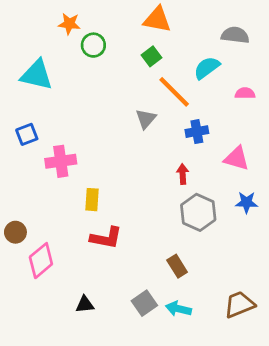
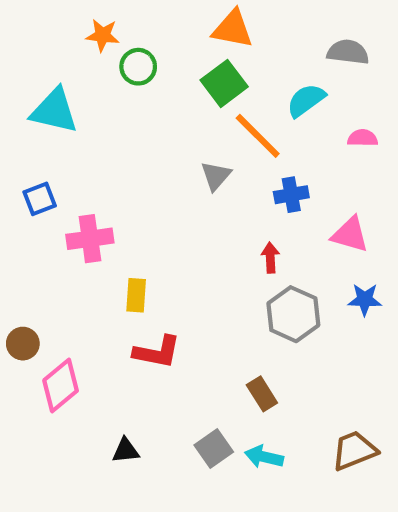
green square: (152, 56) -> (224, 83), size x1.5

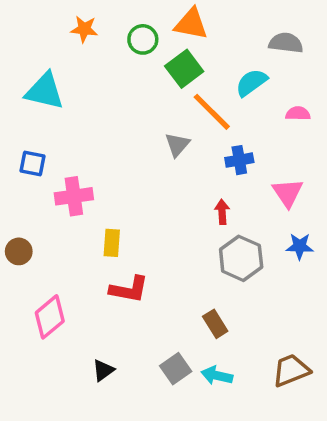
green circle: (138, 67) -> (143, 39), moved
blue square: (40, 199) -> (33, 164), turned 32
pink triangle: (350, 235) -> (288, 193), turned 40
brown circle: (23, 344) -> (19, 251), moved
black triangle: (126, 451) -> (103, 370), turned -30

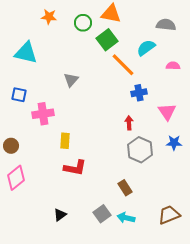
gray triangle: (177, 145) -> (71, 80), moved
pink diamond: (50, 317) -> (16, 178), moved

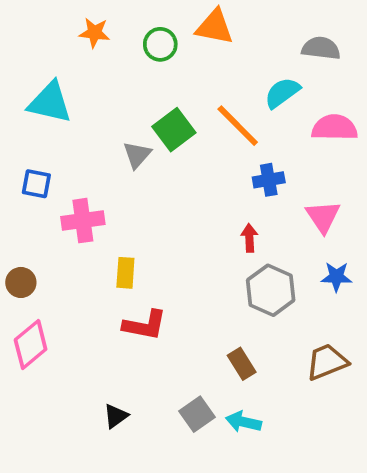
green square: (107, 40) -> (174, 130), moved
pink semicircle: (173, 66) -> (335, 128), size x1.6
brown trapezoid: (169, 215) -> (327, 362), moved

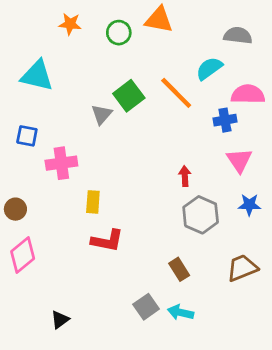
blue cross: (269, 180) -> (225, 120), moved
black triangle: (116, 416) -> (60, 320), moved

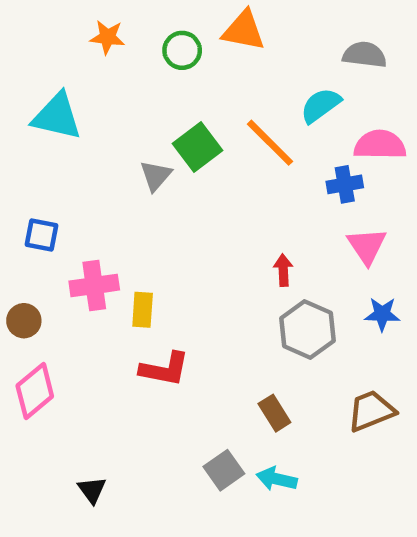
blue square: (27, 136) -> (41, 235), moved
pink cross: (61, 163) -> (94, 286), moved
black triangle: (60, 320) -> (92, 490), turned -30

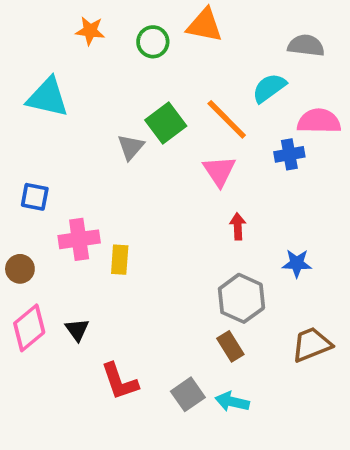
pink triangle: (367, 246) -> (219, 171), moved
blue star: (382, 314) -> (297, 263), moved
gray hexagon: (307, 329) -> (241, 298), moved
red L-shape: (165, 369) -> (120, 381), moved, turned 60
black triangle: (92, 490) -> (77, 330), moved

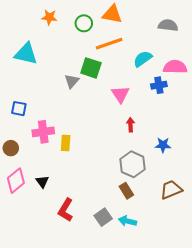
cyan semicircle: (269, 88) -> (143, 59), moved
orange line: (227, 119) -> (109, 44), moved, turned -64
green square: (166, 123) -> (91, 68), turned -35
red L-shape: (120, 381) -> (66, 210), turned 50

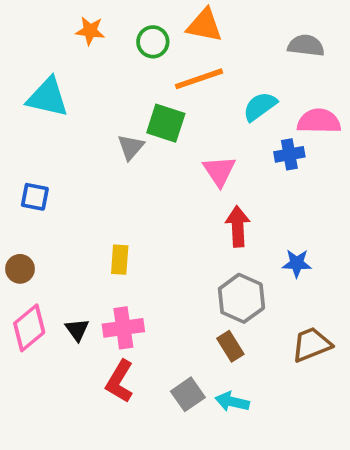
red arrow: (130, 125) -> (238, 226), size x1.5
pink cross: (43, 132) -> (123, 328), moved

